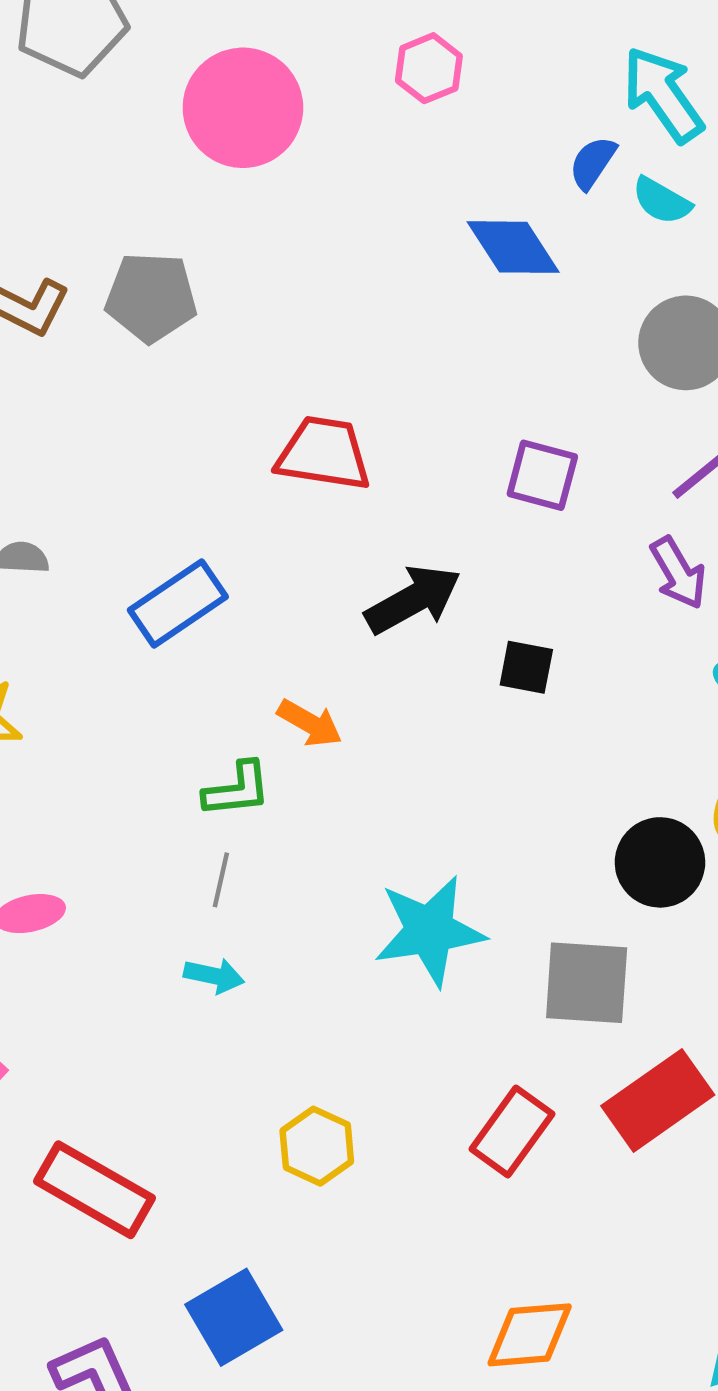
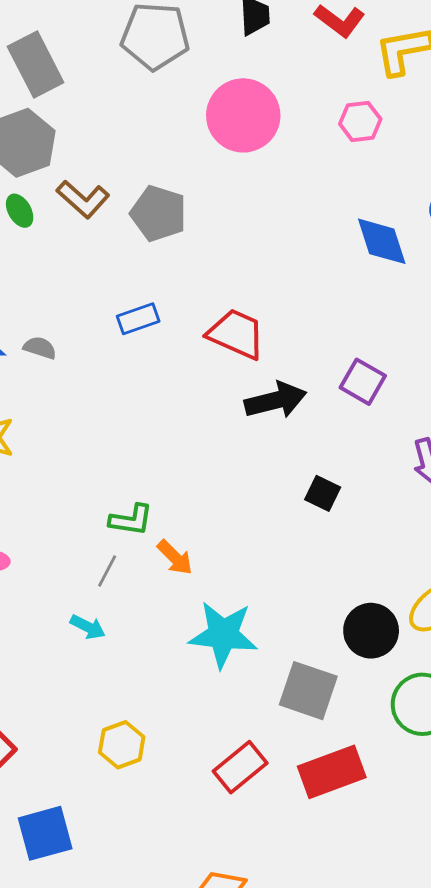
black arrow: (413, 600) -> (275, 400), moved
blue rectangle: (178, 603) -> (138, 319), moved, size x0.7
orange arrow: (310, 723) -> (175, 557), moved

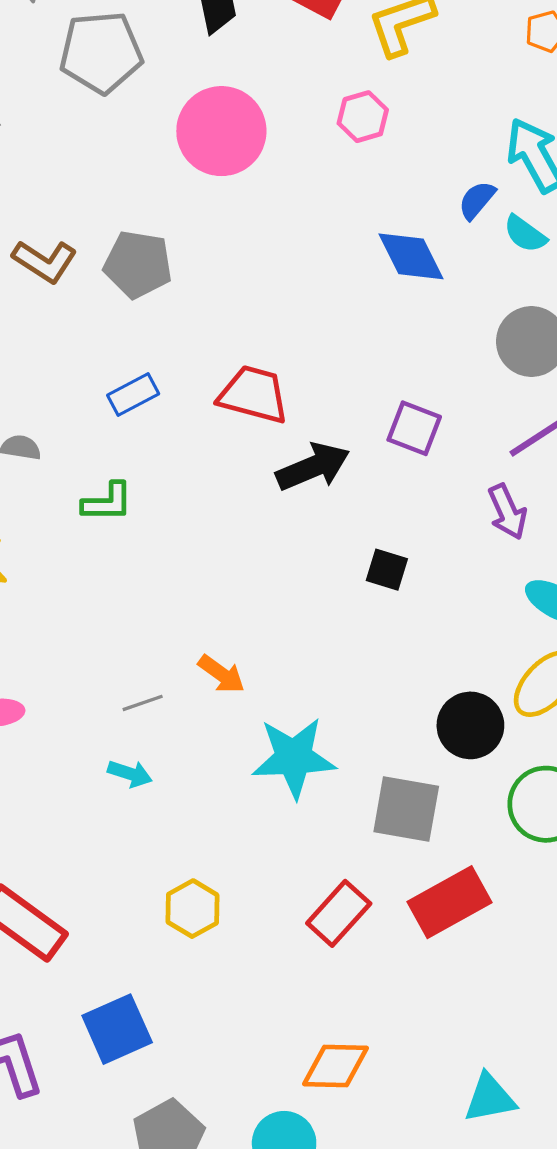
green L-shape: (131, 520) -> (107, 502), moved
gray line: (107, 571) -> (143, 703), turned 52

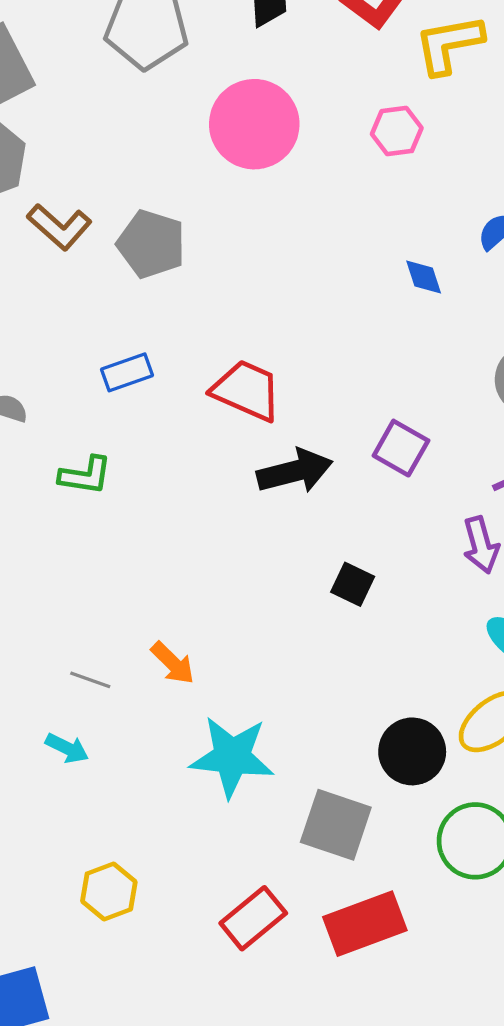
blue diamond: (411, 256) -> (424, 277), size x0.6
gray line: (143, 703) -> (90, 680), turned 30

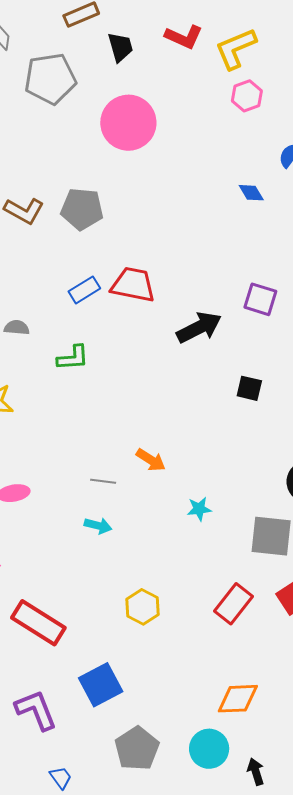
pink hexagon: (397, 131) -> (247, 96), moved
red trapezoid: (247, 390) -> (133, 285), moved
cyan star: (232, 757) -> (199, 509), size x0.5

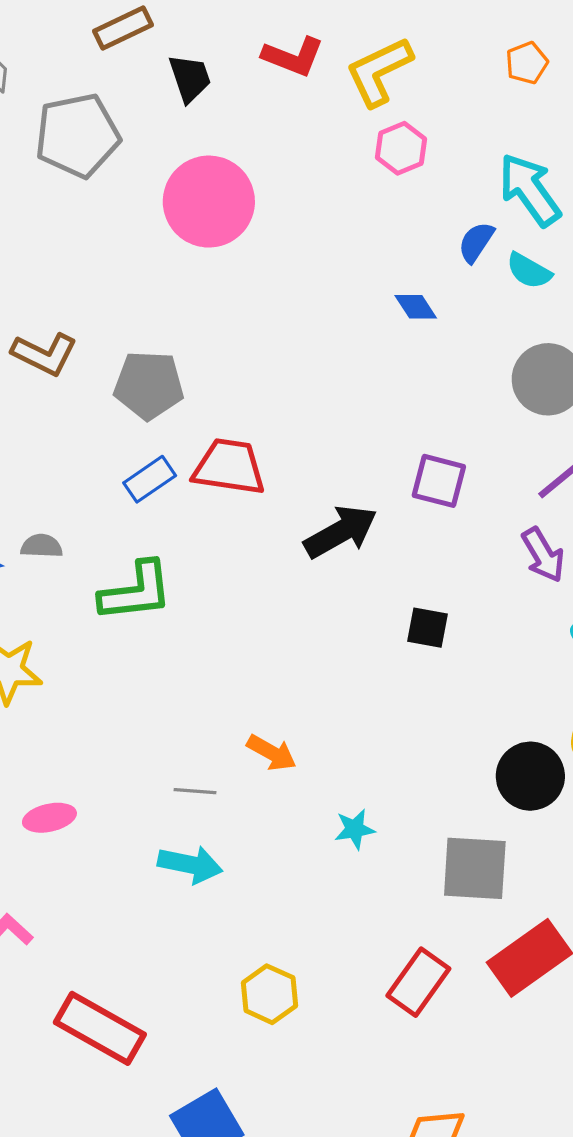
gray pentagon: (82, 209) -> (149, 385), moved
green L-shape: (73, 358) -> (136, 591), size x1.4
cyan arrow: (98, 526) -> (190, 864), size x1.4

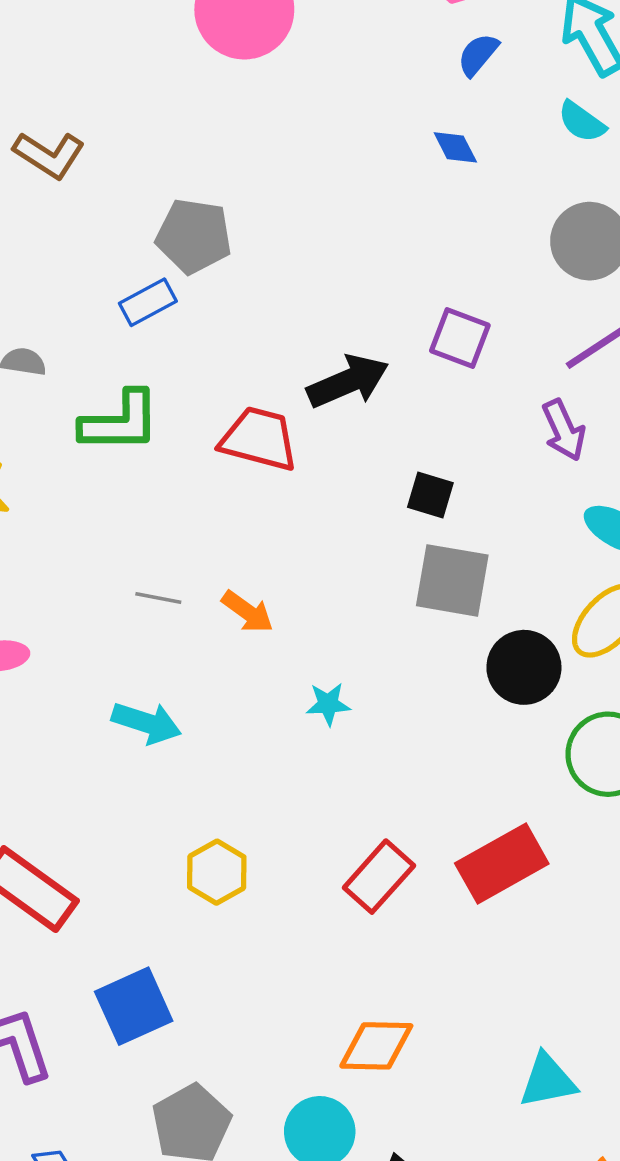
blue semicircle: (476, 242) -> (478, 55), moved
gray pentagon: (149, 385) -> (194, 236), moved
red trapezoid: (229, 467) -> (259, 439), moved
gray line: (195, 791) -> (158, 598), moved
gray square: (475, 868) -> (452, 580), moved

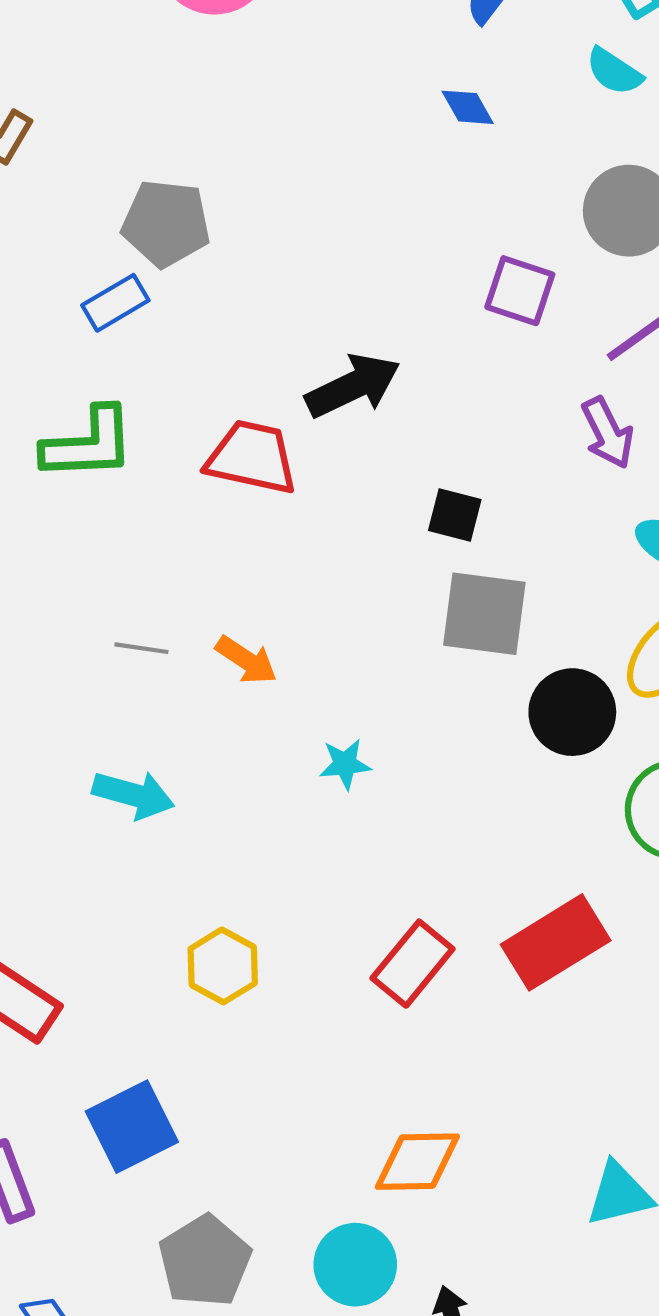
purple square: (460, 338) -> (520, 291), moved

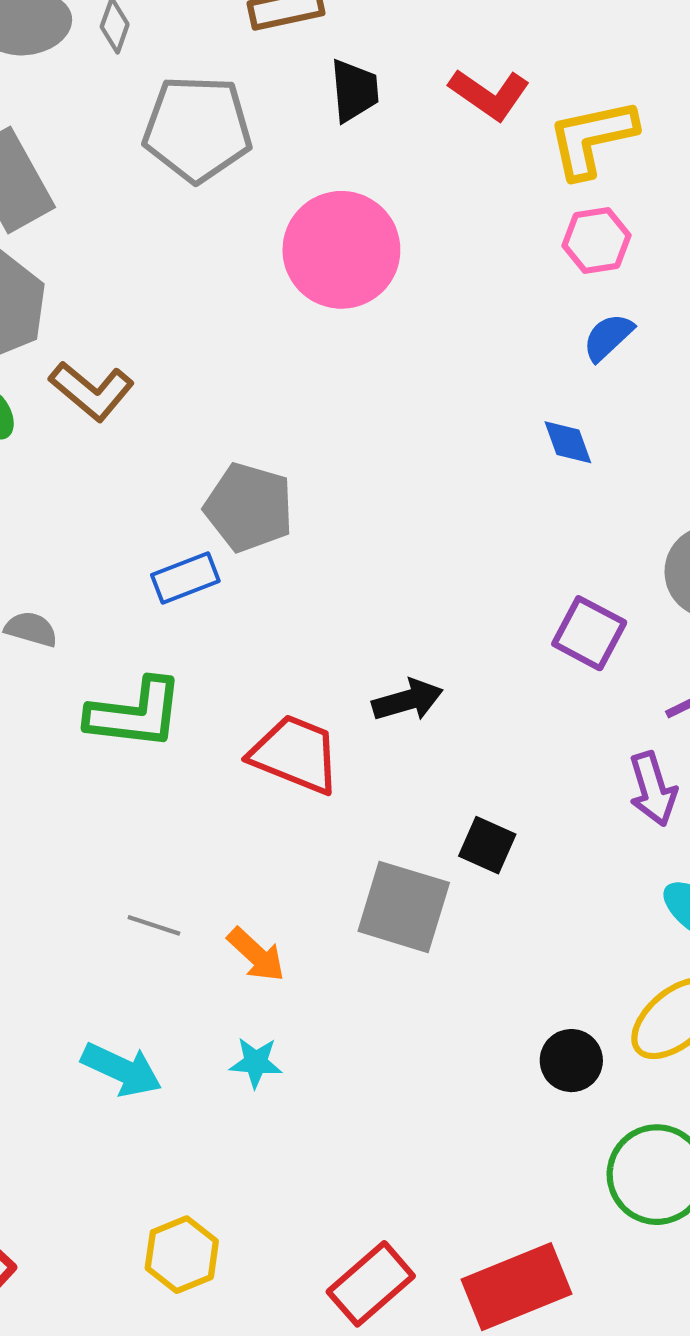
black arrow: (353, 386) -> (408, 700), size x0.7
gray square: (484, 614) -> (404, 907), moved
black circle: (572, 712) -> (571, 1061), size x0.7
cyan star: (345, 764) -> (256, 1063), moved

